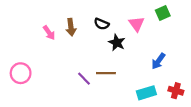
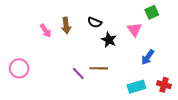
pink triangle: (137, 24) -> (134, 30), moved

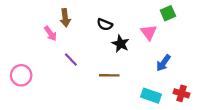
brown arrow: (66, 25) -> (65, 18), moved
purple line: (78, 73) -> (71, 59), moved
cyan rectangle: (136, 87) -> (151, 96), turned 36

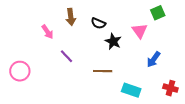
brown arrow: (65, 18) -> (71, 17), moved
cyan rectangle: (151, 96) -> (131, 90), moved

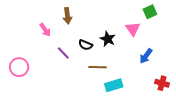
black semicircle: (98, 23) -> (85, 45), moved
cyan rectangle: (131, 90) -> (114, 85), moved, turned -36

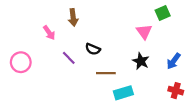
black star: (108, 39) -> (141, 61), moved
blue arrow: (146, 56) -> (174, 61), moved
pink circle: (19, 67) -> (21, 62), moved

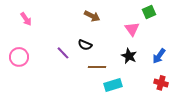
brown arrow: (73, 17) -> (92, 16), moved, turned -56
pink arrow: (49, 33) -> (26, 19), moved

